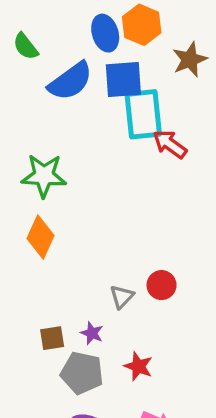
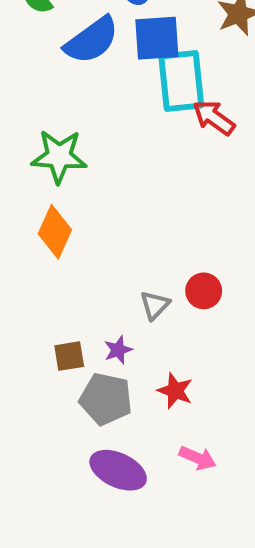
purple star: (92, 333) -> (118, 350), turned 30

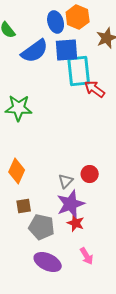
orange diamond: (55, 232) -> (17, 171), moved
purple star: (118, 350) -> (71, 204), moved, size x2.0
pink arrow: (198, 458) -> (87, 256), turned 36

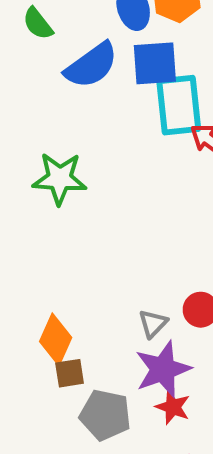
orange diamond: (17, 171) -> (56, 339), moved

